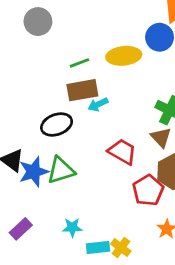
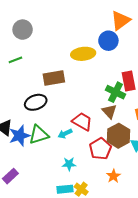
green line: (79, 63) -> (15, 60), moved
cyan arrow: (98, 104) -> (65, 134), moved
cyan star: (72, 227) -> (69, 164), moved

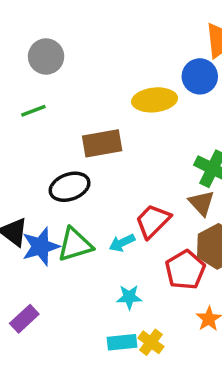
red trapezoid: (82, 121) -> (153, 221), turned -75

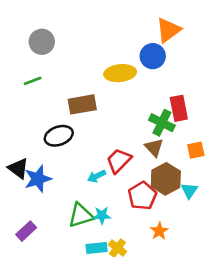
green triangle: (75, 245) -> (81, 215), moved

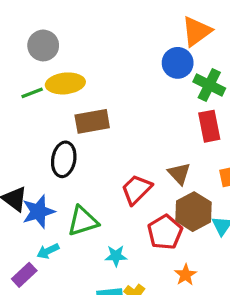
yellow ellipse: (120, 73) -> (65, 83), moved
green cross: (162, 123) -> (209, 85), moved
black ellipse: (59, 136) -> (64, 159), turned -60
cyan arrow: (97, 176) -> (48, 251), moved
green triangle: (81, 215) -> (83, 221), moved

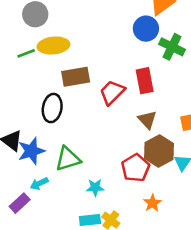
red rectangle: (209, 126) -> (145, 81), moved
red trapezoid: (136, 189) -> (112, 92), moved

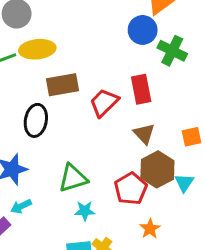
green triangle: (68, 159) -> (73, 178), moved

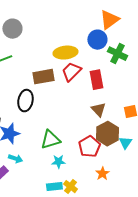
yellow ellipse: (37, 49) -> (65, 53), moved
red trapezoid: (104, 103) -> (71, 72), moved
cyan arrow: (21, 206) -> (15, 159), turned -136

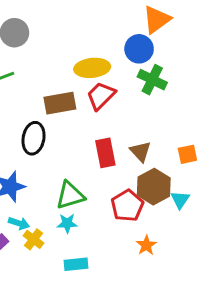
green cross: (117, 54) -> (152, 80), moved
red rectangle: (96, 80) -> (105, 153), moved
cyan star: (58, 162) -> (67, 223), moved
yellow cross: (70, 187) -> (34, 239), moved

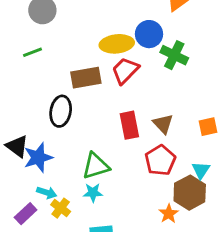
blue circle: (139, 49) -> (149, 34), moved
brown hexagon: (154, 187) -> (190, 193), moved
red pentagon: (127, 206) -> (160, 160), moved

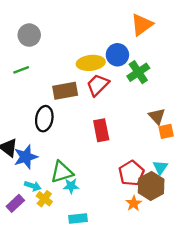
green cross: (174, 55) -> (138, 72), turned 30
brown triangle: (163, 124) -> (157, 116), moved
red pentagon: (160, 160) -> (131, 173), moved
green triangle: (96, 166) -> (62, 172), moved

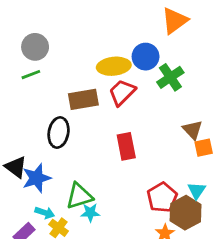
gray circle: (29, 35) -> (35, 47), moved

